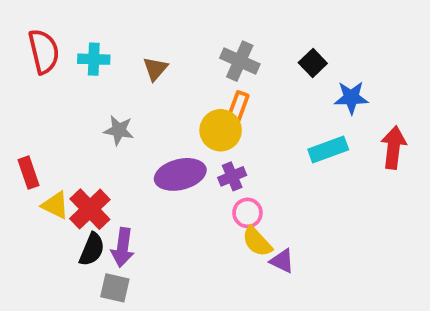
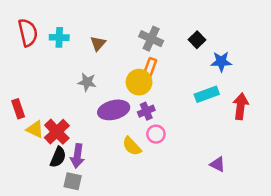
gray star: (119, 130) -> (87, 82), moved
red arrow: (394, 148) -> (241, 106), moved
yellow semicircle: (257, 242) -> (132, 146), moved
purple triangle: (282, 261) -> (218, 164), moved

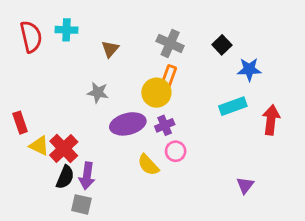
cyan cross: (59, 37) -> (66, 30), moved
purple triangle: (218, 164) -> (245, 185), turned 42

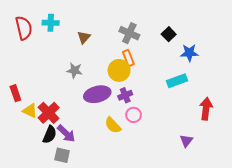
orange rectangle: (169, 76) -> (128, 58), turned -42
red arrow: (271, 120) -> (206, 109), moved
purple arrow: (87, 176) -> (66, 134), turned -54

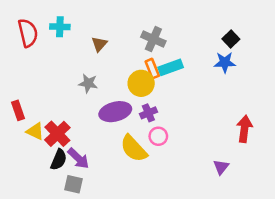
black square: (169, 34) -> (231, 39), moved
cyan rectangle: (177, 81) -> (171, 67), moved
yellow semicircle: (113, 125) -> (134, 149), size x1.4

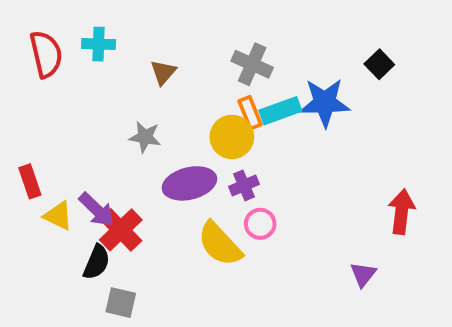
blue star: (225, 62) -> (325, 103), moved, size x1.4
red cross: (57, 134) -> (121, 230), moved
purple arrow: (78, 158) -> (97, 210), moved

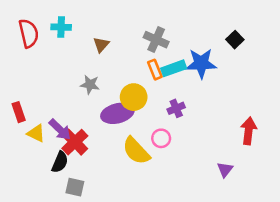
yellow circle: (232, 137) -> (134, 97), moved
purple cross: (244, 185) -> (176, 108), moved

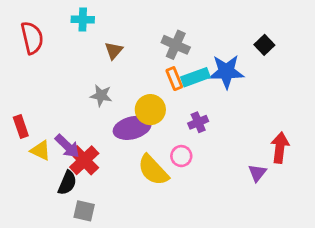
cyan cross: (61, 27) -> (83, 19), moved
purple triangle: (225, 170) -> (257, 173), moved

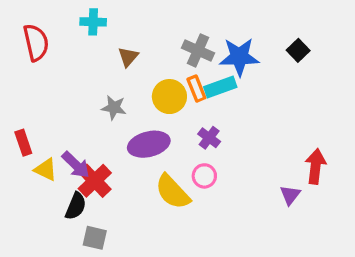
blue star: (226, 72) -> (239, 57), moved
yellow circle: (150, 110) -> (169, 97), moved
purple cross: (198, 122) -> (209, 138), moved, turned -30

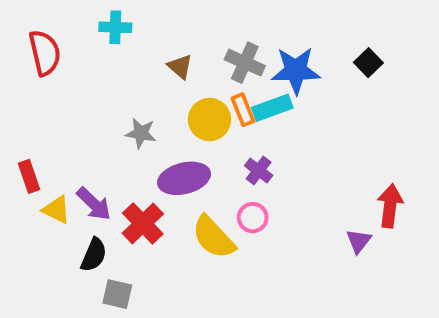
brown triangle: (128, 57) -> (180, 67), moved, turned -30
red cross: (95, 181) -> (143, 223), moved

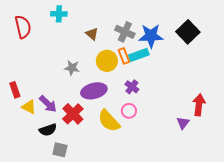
black square: (368, 63) -> (188, 32), size x1.6
black semicircle: (94, 255) -> (48, 130), turned 48

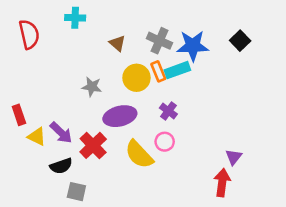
black square: (188, 32) -> (240, 41), size x0.7
red arrow: (199, 105) -> (222, 183), moved

